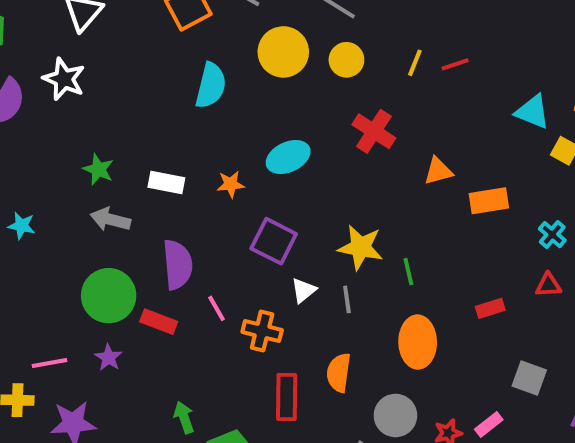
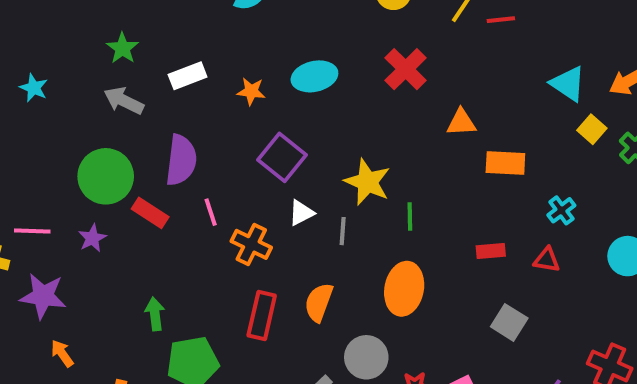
white rectangle: (166, 183) -> (188, 76), turned -44
red rectangle: (490, 308) -> (491, 251), moved
gray square: (529, 378) -> (509, 322), moved

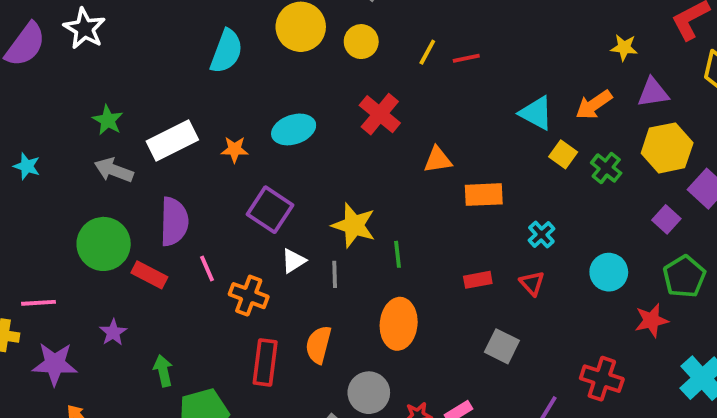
white rectangle: (188, 76) -> (172, 141), size x1.4
purple star: (92, 238) -> (113, 332), moved
red triangle: (547, 260) -> (532, 283), turned 44

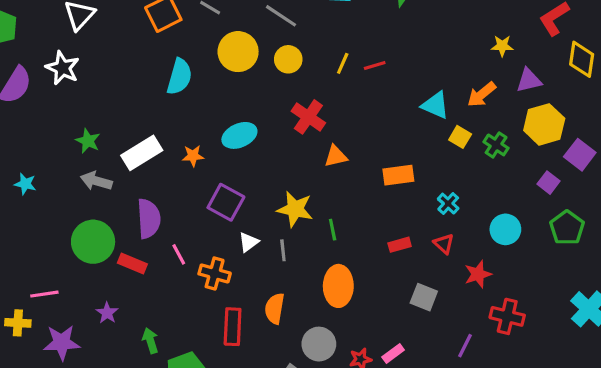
orange triangle: (438, 160) -> (336, 156), moved
red star: (651, 320) -> (478, 274), moved

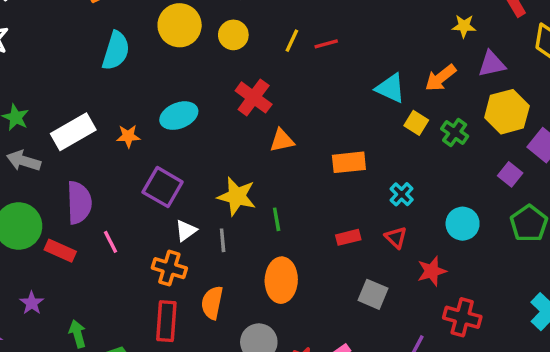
orange cross: (215, 274) -> (169, 268), moved

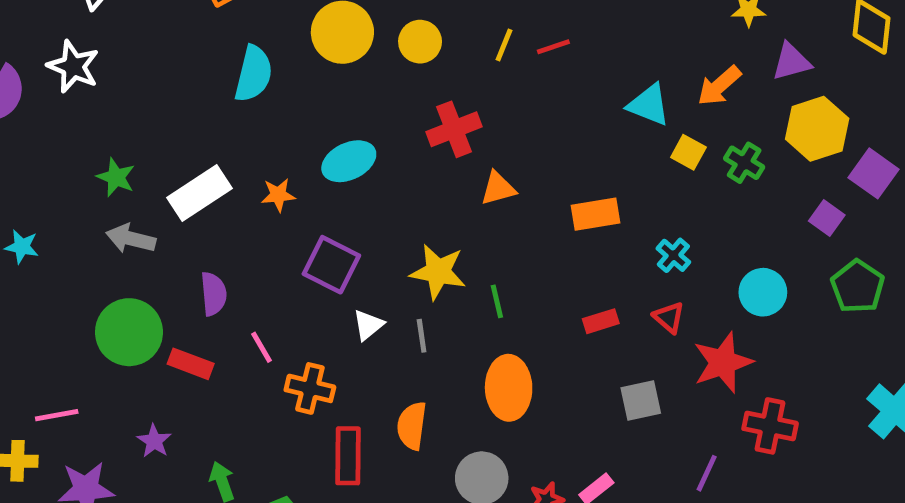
red cross: (254, 97) -> (454, 129), turned 36
purple semicircle: (79, 203) -> (213, 294), size x0.7
orange cross: (169, 268) -> (310, 388), moved
red star: (432, 271) -> (723, 363), size x1.4
gray square: (373, 294) -> (641, 401), turned -32

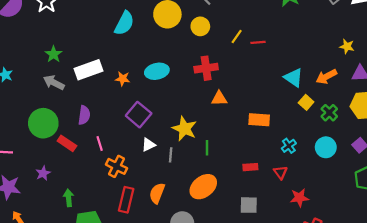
cyan circle: (763, 292) -> (326, 147), moved
red star: (723, 363) -> (299, 198), size x0.7
orange ellipse: (509, 388) -> (203, 187), turned 40
gray square: (641, 401) -> (249, 205), moved

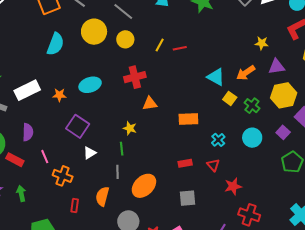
yellow star: (184, 129) -> (130, 128), moved, size x0.6
green line: (207, 148) -> (122, 149), moved
gray line: (171, 155) -> (117, 172), moved
green arrow: (69, 198) -> (21, 193), moved
red rectangle: (126, 200) -> (75, 205), size x0.6

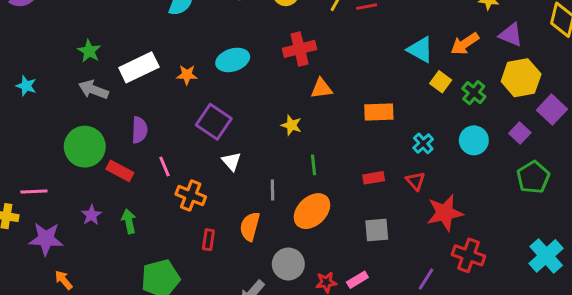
purple triangle: (276, 67) -> (511, 35), turned 30
green line: (122, 149) -> (314, 165), moved
white triangle: (90, 153) -> (231, 161), turned -40
red star: (233, 186) -> (445, 213), size x1.4

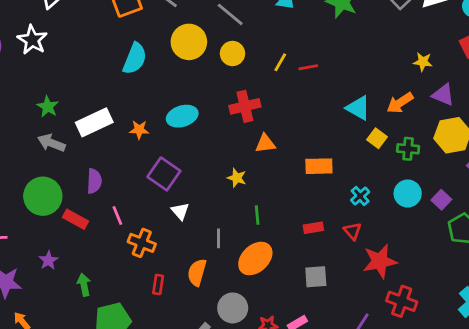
green cross: (474, 93) -> (408, 149), turned -35
purple square: (520, 133) -> (441, 200), moved
green arrow: (129, 221) -> (84, 285), moved

